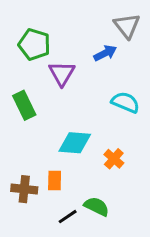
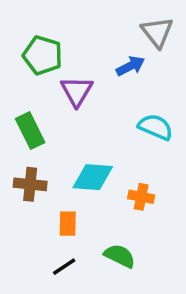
orange cross: (114, 159) -> (141, 197), turned -30
brown cross: (24, 189) -> (30, 184), moved
black line: (68, 217) -> (64, 267), moved

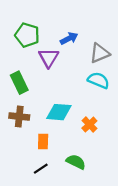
gray triangle: (157, 32) -> (100, 53), moved, turned 45
blue arrow: (130, 66) -> (69, 38), moved
orange cross: (141, 197) -> (89, 124), turned 35

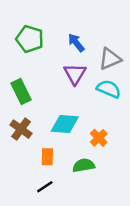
blue arrow: (69, 38) -> (76, 43), turned -102
purple triangle: (49, 58) -> (75, 74), moved
brown cross: (19, 117) -> (21, 129), turned 30
green semicircle: (76, 162) -> (84, 165), moved, turned -36

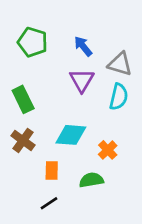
gray triangle: (110, 59) -> (120, 64), turned 40
cyan semicircle: (109, 89) -> (119, 97), turned 80

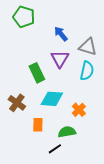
green pentagon: (33, 42) -> (24, 17), moved
green rectangle: (23, 99) -> (37, 73), moved
black line: (49, 203) -> (55, 149), moved

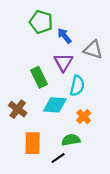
green pentagon: (24, 17) -> (41, 22), moved
cyan semicircle: (87, 71) -> (77, 86), moved
orange rectangle: (38, 125) -> (33, 143), moved, size x1.5

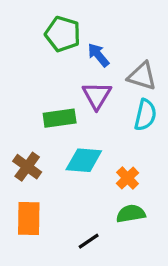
green rectangle: (39, 77) -> (60, 118), turned -72
cyan semicircle: (77, 86) -> (145, 115), moved
green semicircle: (71, 140) -> (131, 214), moved
orange rectangle: (33, 143) -> (29, 218), moved

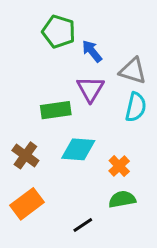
orange rectangle: (29, 218) -> (27, 204), turned 52

